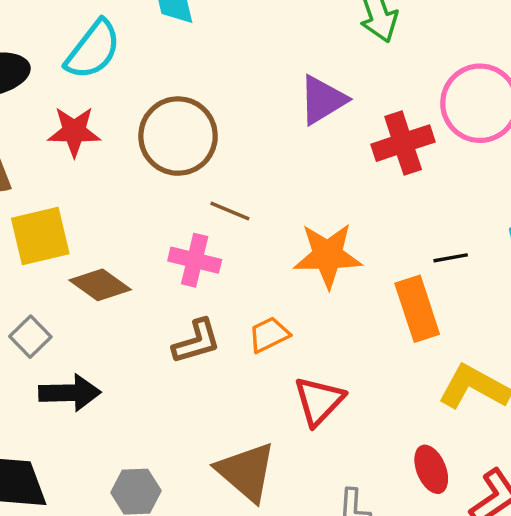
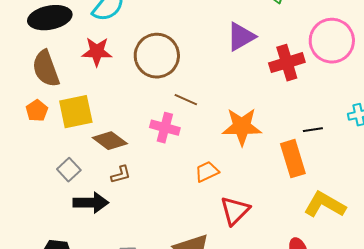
brown L-shape: (197, 341) -> (121, 175), moved, size x0.7

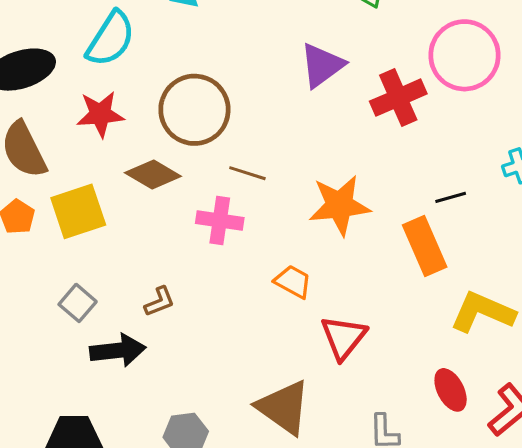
brown diamond: (110, 141) -> (153, 174), moved
orange trapezoid: (207, 172) -> (293, 282), turned 60

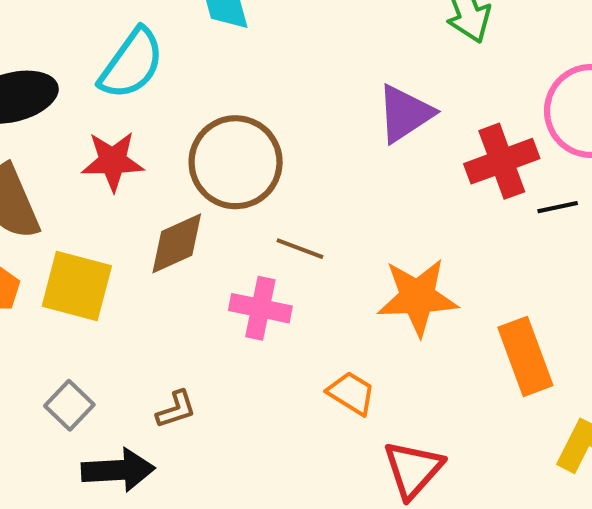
brown diamond: (153, 174) -> (177, 243), turned -58
black line: (451, 197) -> (558, 207), moved
yellow square: (78, 211) -> (77, 286), turned 30

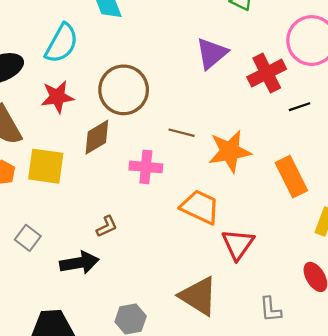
black line: (558, 207) -> (299, 107), moved
brown line: (300, 249) -> (182, 133), moved
orange trapezoid: (351, 393) -> (200, 207), size x1.5
gray square: (69, 405) -> (28, 238), moved

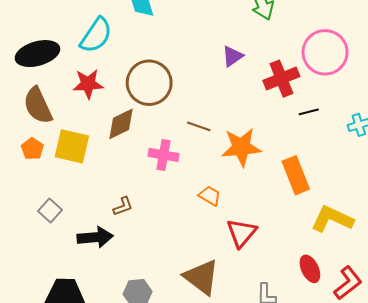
purple triangle: (212, 53) -> (233, 56), size x0.7
orange trapezoid: (200, 207) -> (210, 196), size x0.6

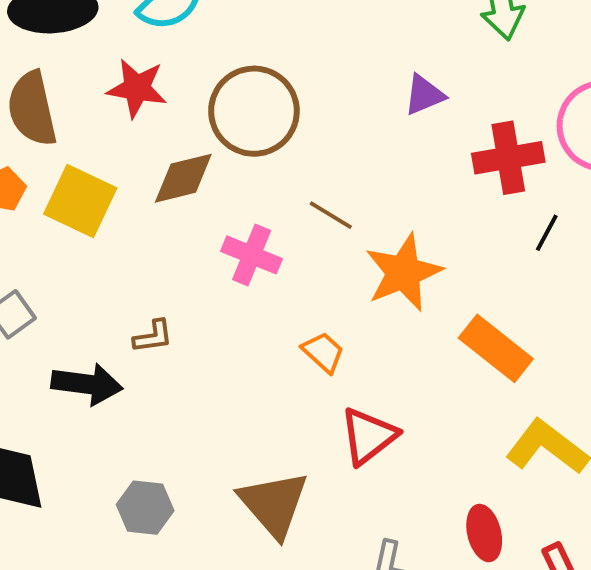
black line: (309, 112) -> (547, 233), turned -60
orange star: (241, 147) -> (403, 272), turned -30
orange rectangle: (296, 175) -> (496, 348), turned -42

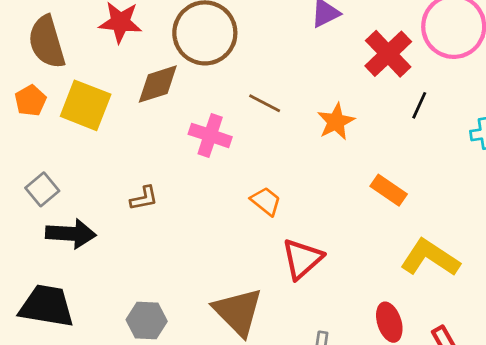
red cross: (508, 158) -> (388, 54), turned -30
orange star: (403, 272) -> (336, 122), moved, size x0.7
orange rectangle: (496, 348) -> (389, 190), size x0.7
black arrow: (87, 384) -> (71, 234), moved

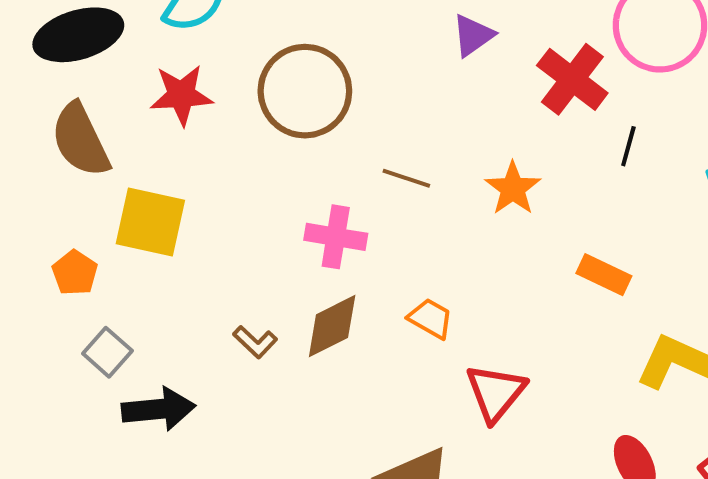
brown diamond: (158, 84) -> (332, 326), moved
orange pentagon: (30, 101) -> (75, 273), moved
brown L-shape: (144, 198) -> (255, 342), turned 64

